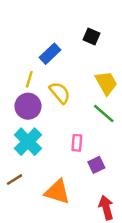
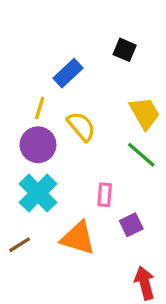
orange triangle: (57, 192) -> (78, 238), moved

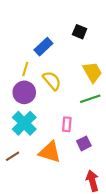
green line: (141, 155) -> (90, 99), turned -60

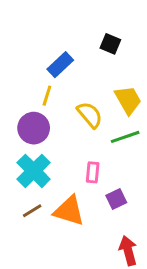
yellow line: (25, 69) -> (47, 96), moved
yellow semicircle: (52, 81) -> (90, 115), moved
brown line: (13, 156) -> (32, 211), moved

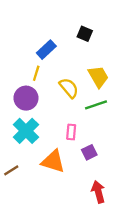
brown line: (32, 211) -> (11, 170), moved

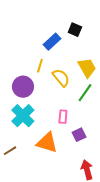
blue rectangle: (46, 50) -> (52, 42), moved
yellow line: (36, 73) -> (40, 66), moved
green line: (96, 105) -> (85, 93), turned -36

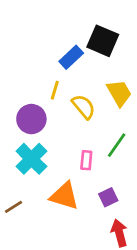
black square: (75, 30) -> (103, 41), size x1.6
green line: (85, 93) -> (117, 145), moved
purple square: (79, 135) -> (108, 197), moved

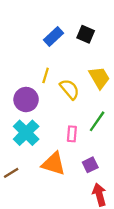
black square: (103, 41) -> (86, 34), size x0.7
blue rectangle: (71, 57) -> (54, 36), moved

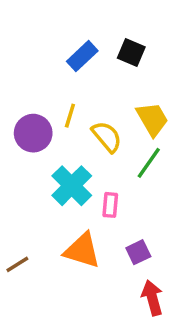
purple circle: (26, 100) -> (33, 133), moved
green line: (97, 121) -> (149, 163), moved
cyan cross: (26, 133) -> (72, 186), moved

